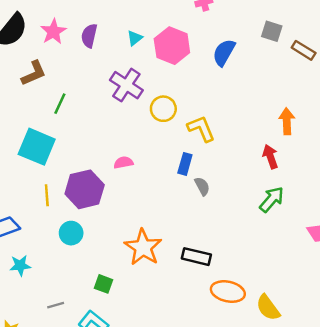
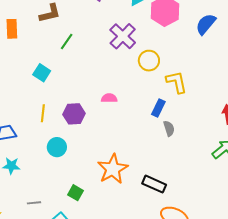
cyan square: (37, 147) -> (42, 73), size x0.6
purple hexagon: (85, 189) -> (74, 114), size x0.7

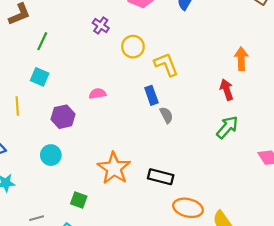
purple cross: (123, 36) -> (101, 26), size x0.6
cyan square: (42, 73) -> (40, 77), moved
blue rectangle: (158, 108) -> (151, 95), turned -36
yellow line: (43, 113) -> (17, 106), moved

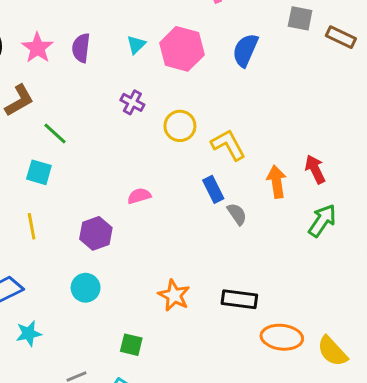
green line: (42, 41) -> (55, 134), turned -66
orange arrow: (241, 59) -> (277, 182), moved
cyan square: (40, 77) -> (39, 172), moved
orange star: (114, 168) -> (174, 295), size x0.7

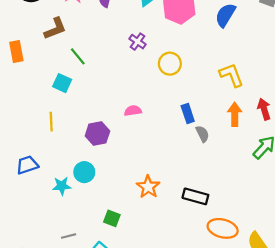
yellow L-shape: (228, 145) -> (231, 75), moved
cyan star: (29, 333) -> (62, 186), moved

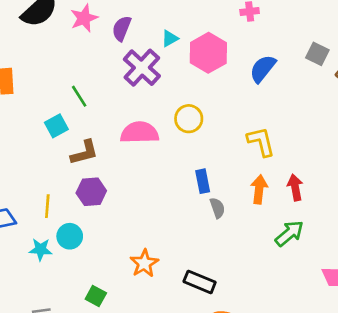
brown L-shape: (55, 29) -> (84, 153), moved
purple cross: (138, 42) -> (142, 68), moved, size x1.8
cyan square: (62, 83) -> (56, 126), turned 30
pink semicircle: (133, 111) -> (140, 133), moved, size x1.8
yellow line: (51, 122) -> (47, 206), moved

